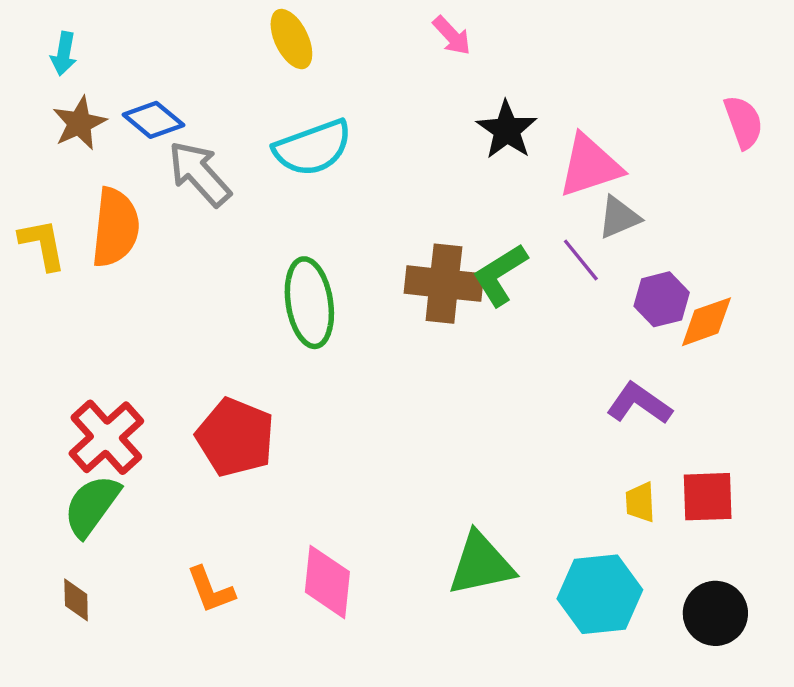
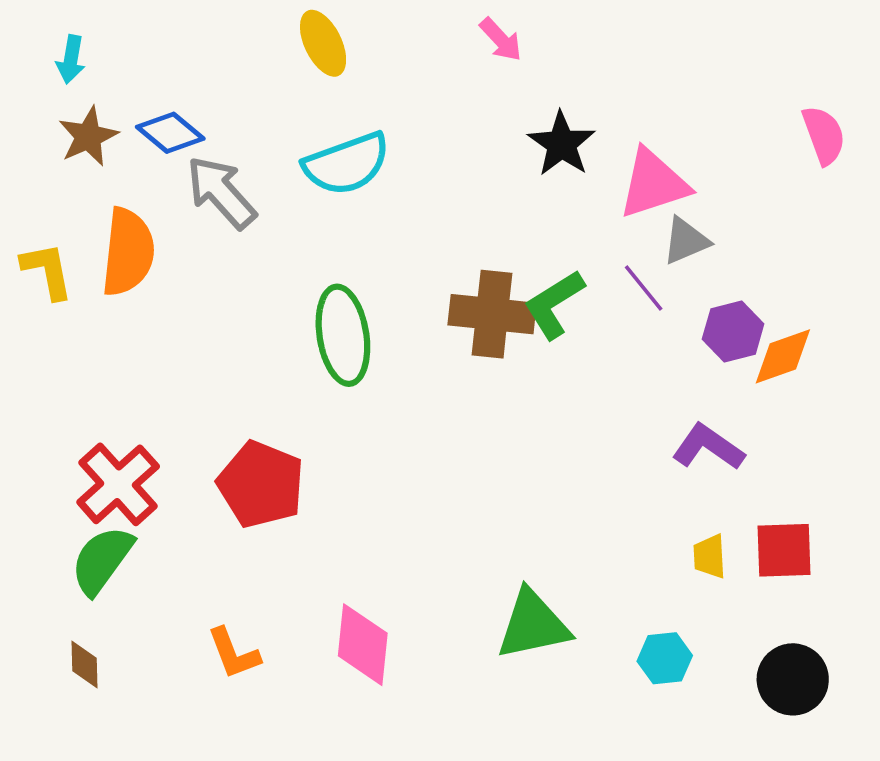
cyan hexagon: (600, 594) -> (665, 658), size x0.6

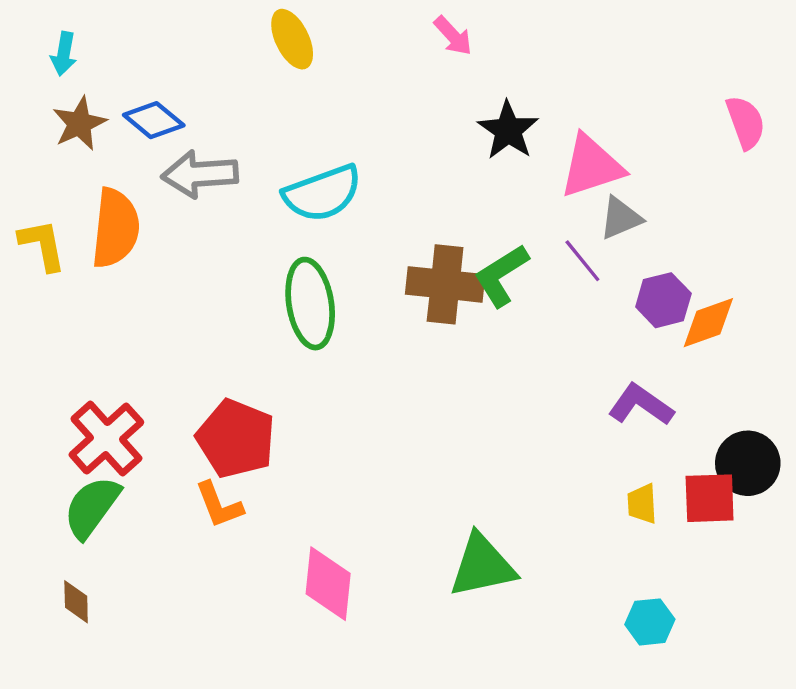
cyan semicircle: (347, 164) -> (322, 193), moved
gray arrow: (221, 192) -> (200, 174), turned -52
orange L-shape: (234, 653) -> (219, 505), moved
cyan hexagon: (665, 658) -> (650, 622), moved
black circle: (793, 679) -> (748, 463), moved

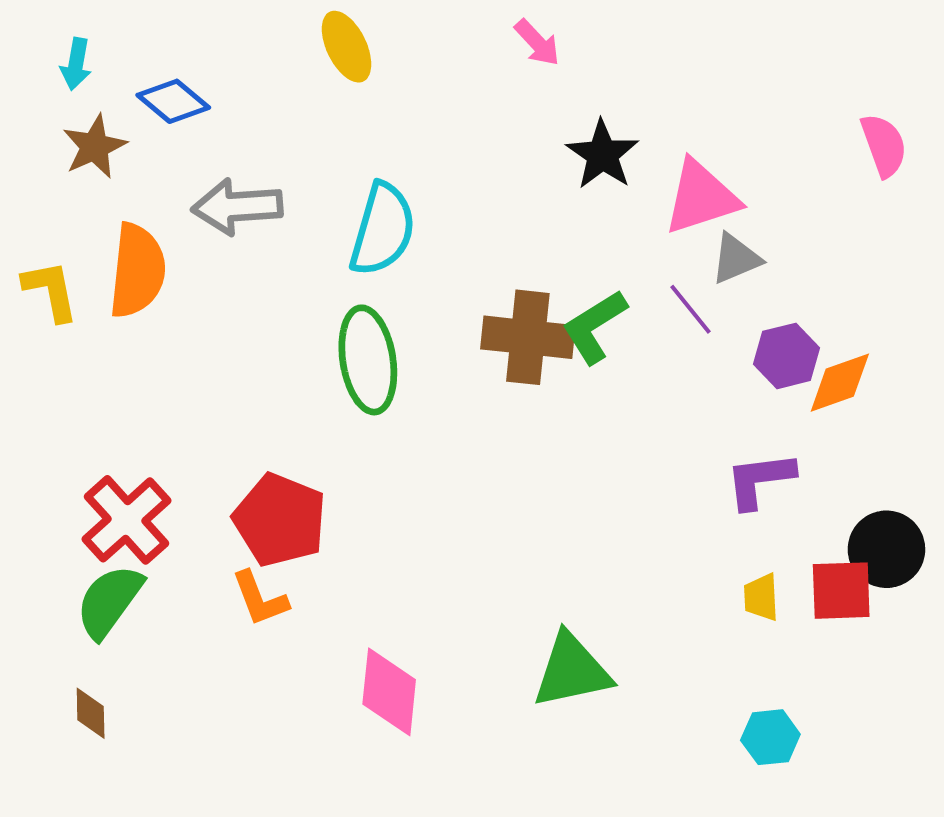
blue diamond: (154, 120) -> (173, 101), moved
cyan semicircle: (322, 193) -> (383, 229), turned -54
purple L-shape: (641, 405) -> (760, 480), turned -42

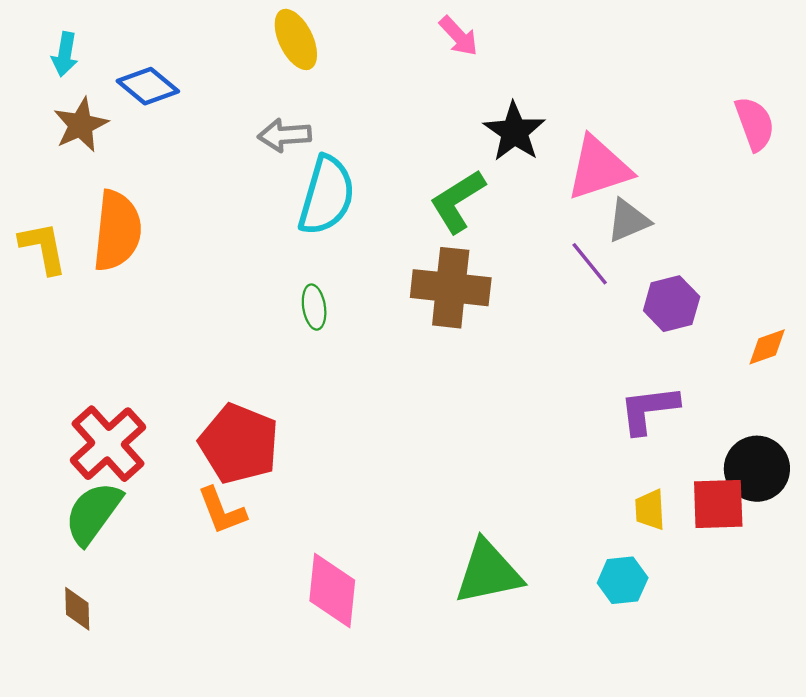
gray arrow: (237, 207) -> (284, 135), moved, size x0.7
green L-shape: (594, 327) -> (458, 201), moved
green ellipse: (368, 360) -> (314, 307), size x0.5
orange diamond: (840, 383) -> (767, 347), moved, size x0.7
cyan hexagon: (770, 737) -> (623, 580), moved

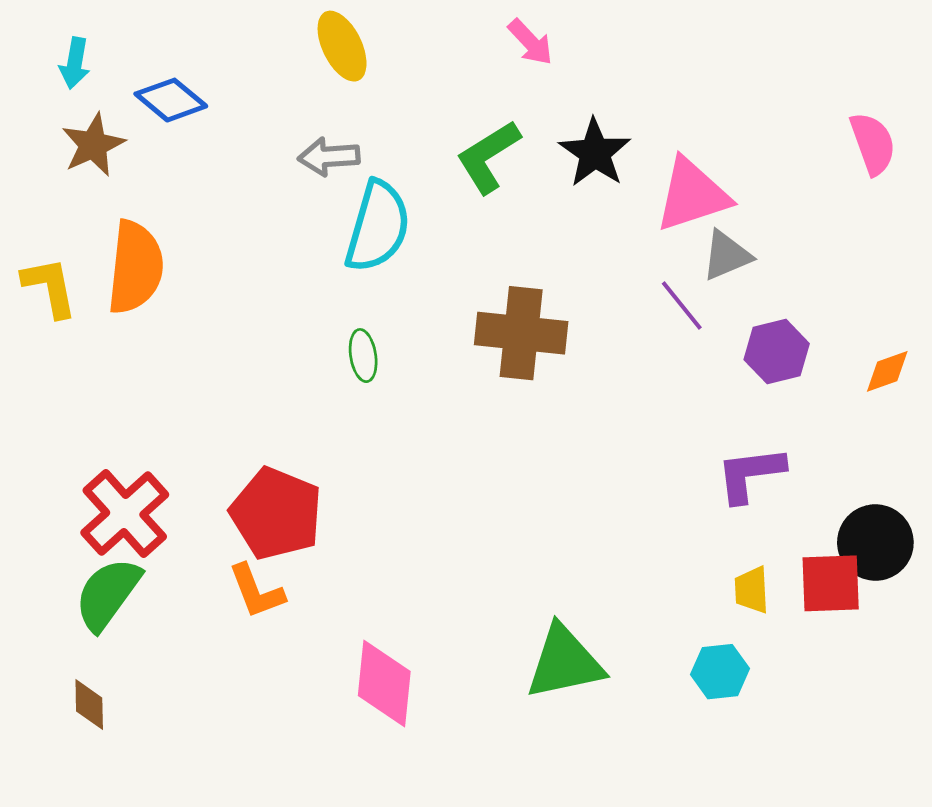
green L-shape: (458, 201) -> (488, 157), moved
orange diamond: (767, 347) -> (887, 371), moved

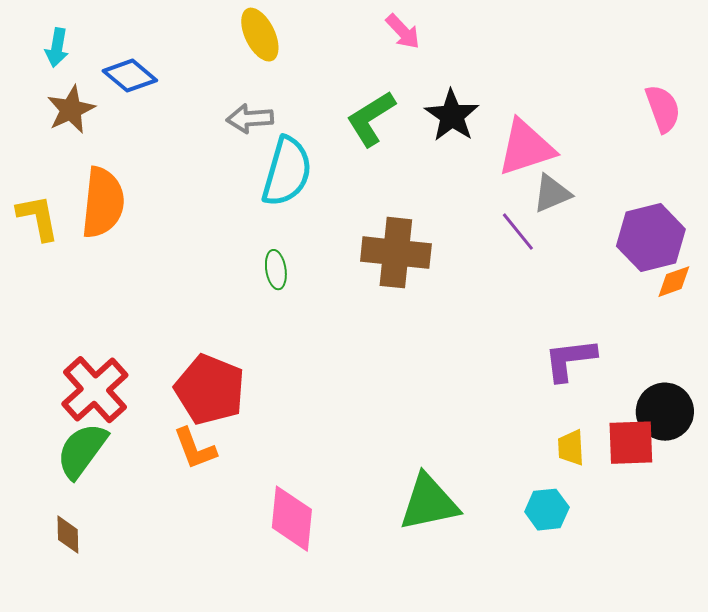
purple hexagon: (777, 352) -> (651, 238), moved, size x1.4

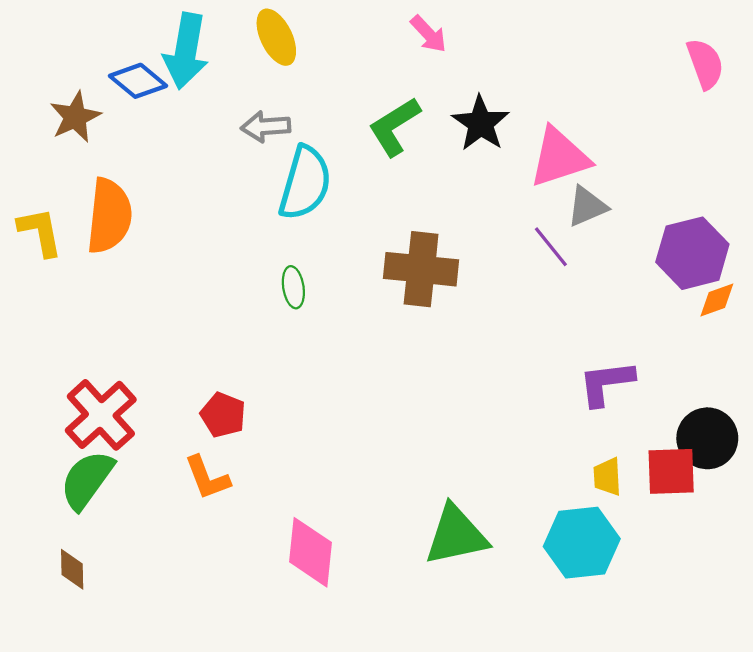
cyan arrow: (57, 48) -> (186, 51), moved, size x1.8
pink semicircle: (663, 109) -> (705, 64), moved
red pentagon: (210, 390) -> (223, 415), size x0.6
cyan hexagon: (547, 510) -> (582, 543), size x1.6

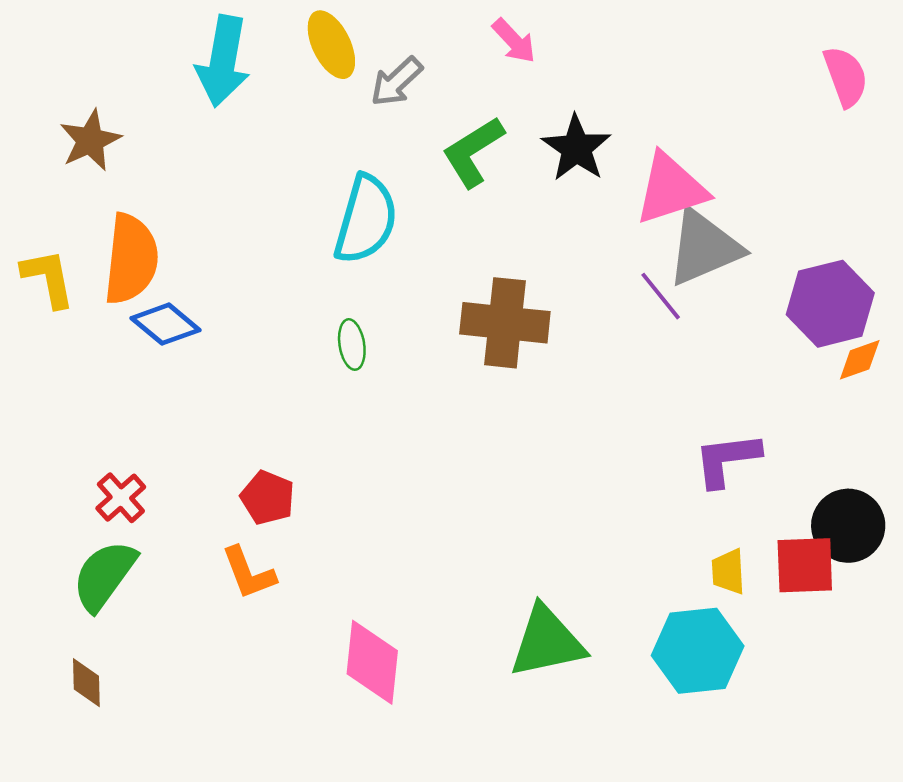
blue diamond: (138, 81) -> (166, 324), moved
gray arrow: (266, 127) -> (396, 82), moved, turned -39
gray triangle: (587, 206) -> (704, 248), size x1.6
red cross: (101, 415) -> (121, 498), size x0.6

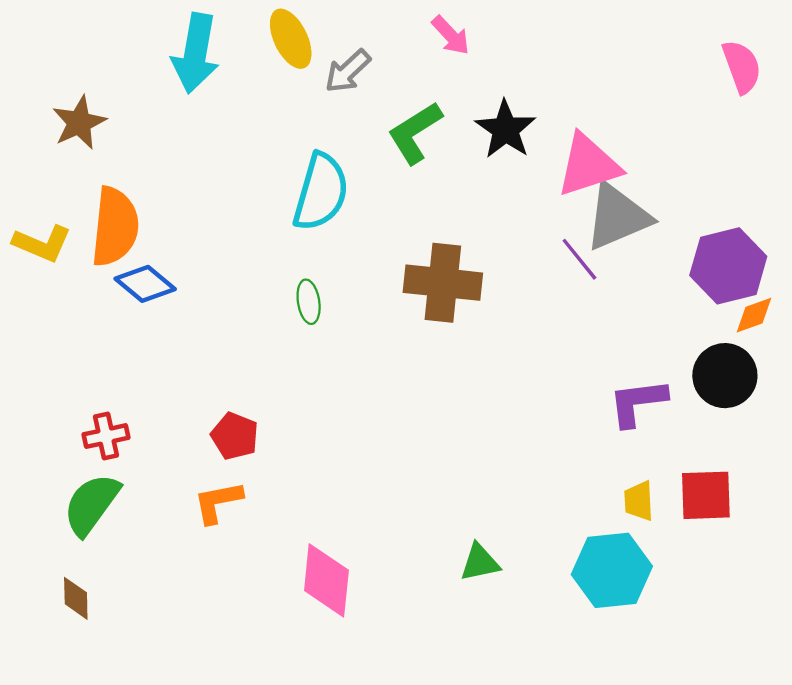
yellow L-shape: (48, 278) -> (42, 244), turned 124
red cross: (121, 498) -> (106, 436), turned 30
black circle: (848, 526) -> (725, 376), moved
orange L-shape: (248, 573) -> (218, 502), turned 100
green triangle: (547, 642) -> (480, 563), size x0.6

